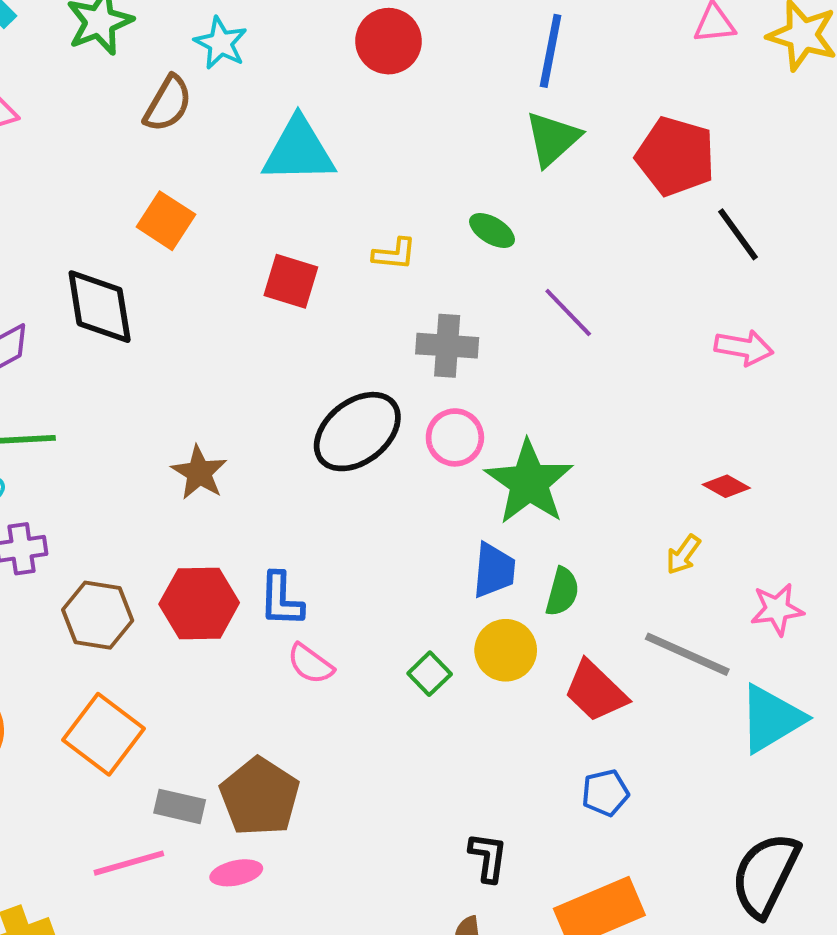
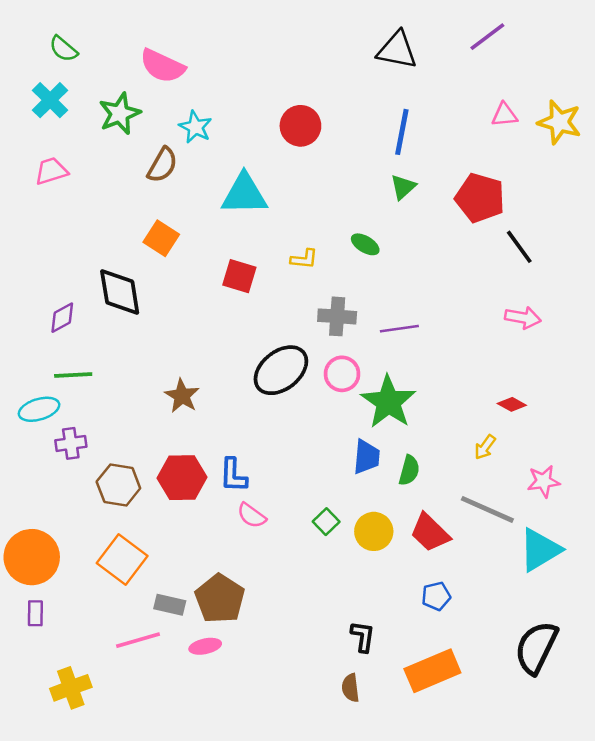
green triangle: (553, 139) -> (403, 187), size x0.7
purple line: (568, 312) -> (399, 329), moved, turned -54
yellow circle: (506, 650) -> (374, 531), moved

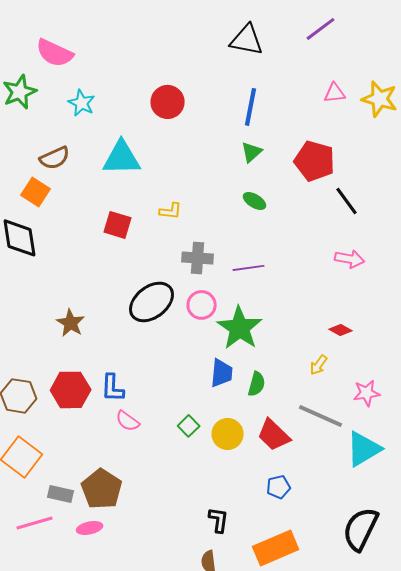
brown semicircle: (162, 165) -> (55, 158), moved, turned 36
orange square: (161, 238) -> (36, 192), moved
green ellipse: (365, 244) -> (255, 201), moved

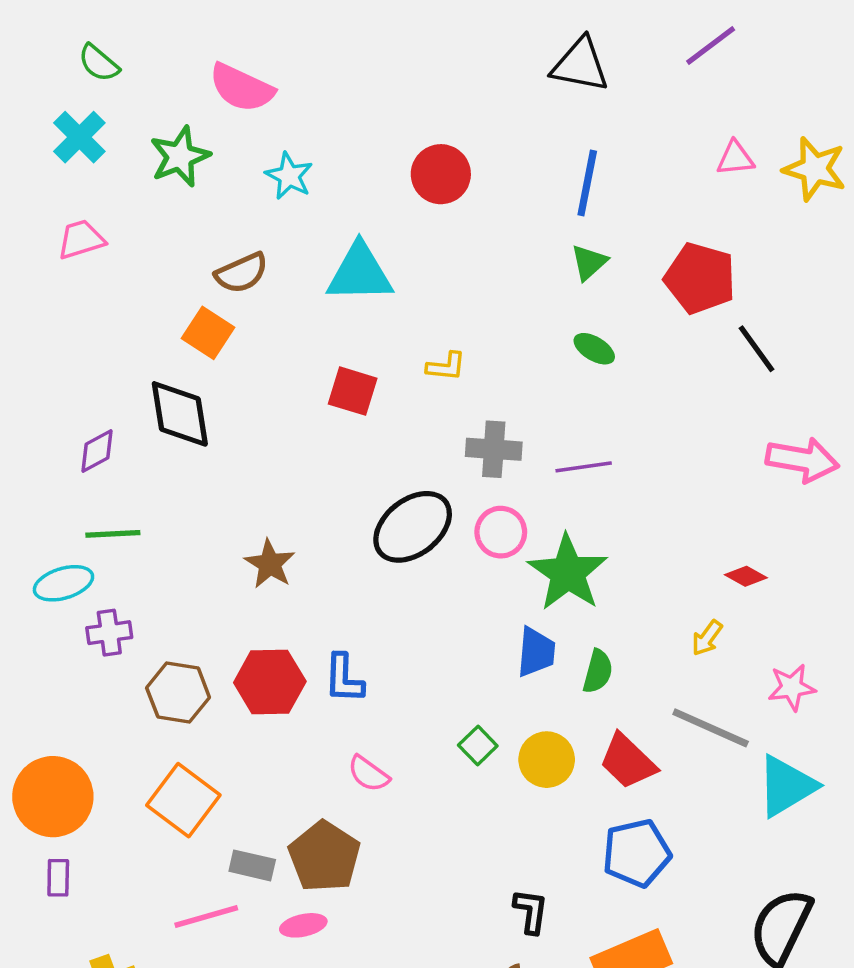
pink arrow: (350, 259) -> (802, 460), moved, size x1.4
pink semicircle: (128, 421) -> (369, 774), moved
blue pentagon: (279, 487) -> (637, 853), size x1.6

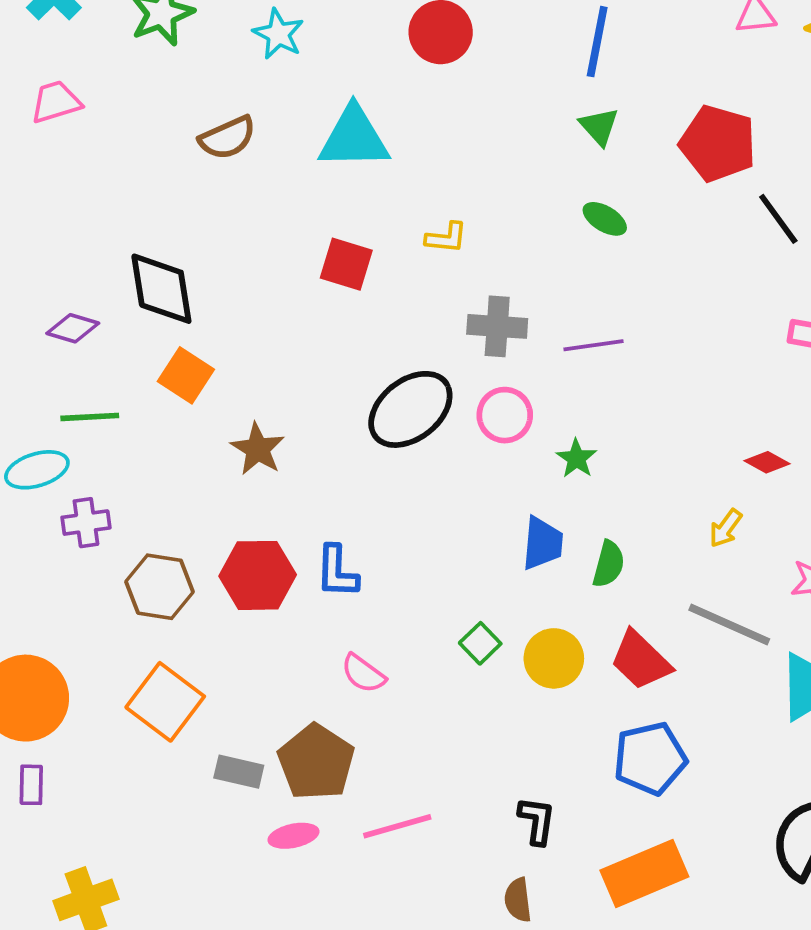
green triangle: (589, 262) -> (599, 126), turned -30
orange square: (208, 333) -> (186, 375), moved
purple diamond: (97, 451) -> (73, 328), turned 45
green star: (568, 573) -> (576, 458), size x0.5
pink line: (206, 917) -> (397, 826), moved

